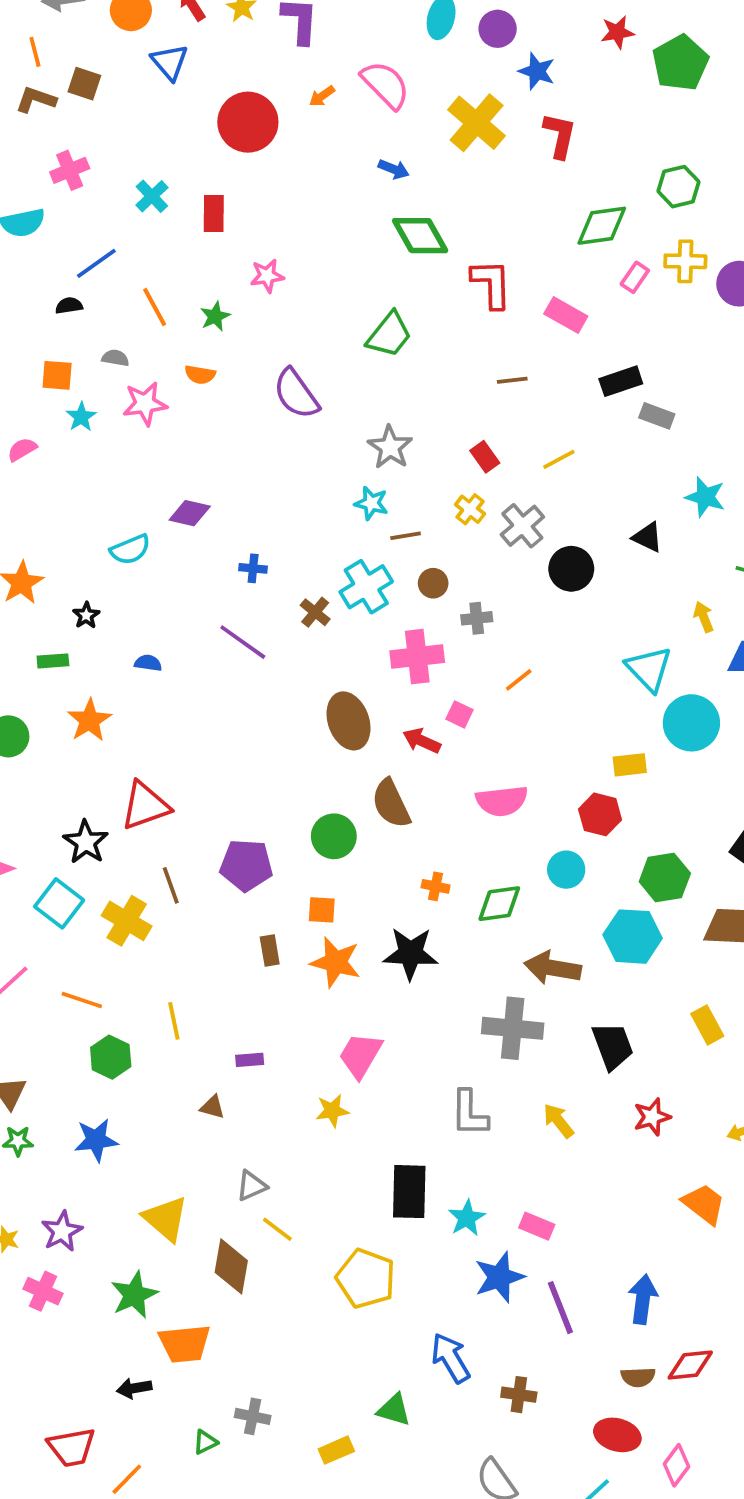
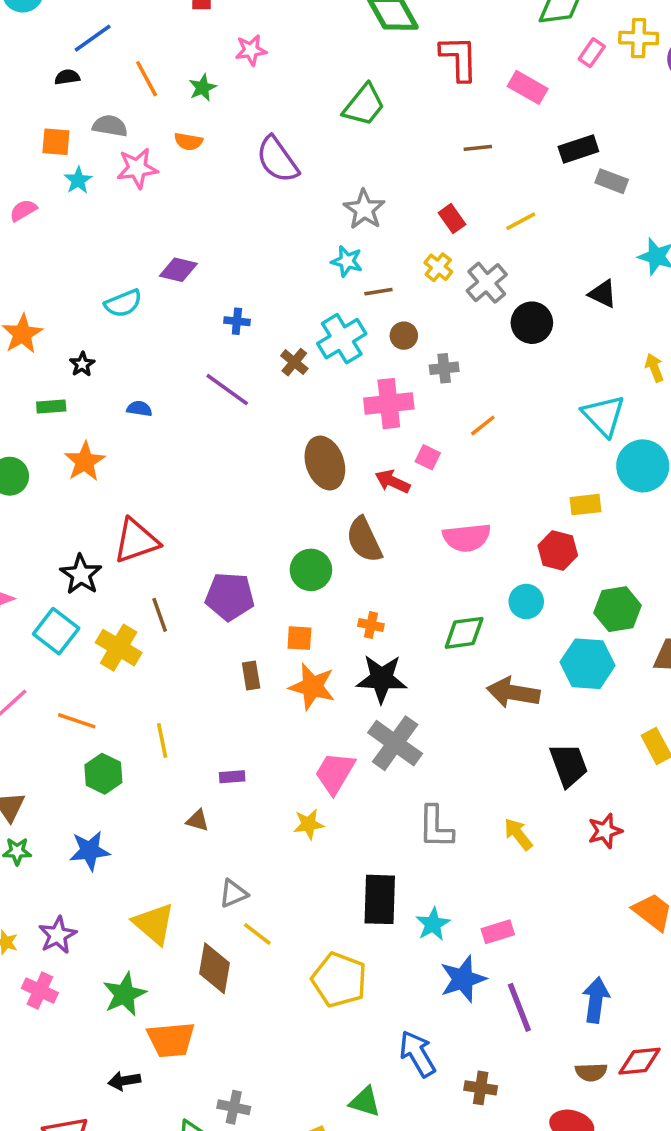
gray semicircle: (115, 358) -> (110, 126), size x1.4
orange cross: (436, 886) -> (371, 625), moved
gray cross: (513, 1028) -> (395, 743), moved, turned 30
pink rectangle: (537, 1226) -> (498, 932), turned -40

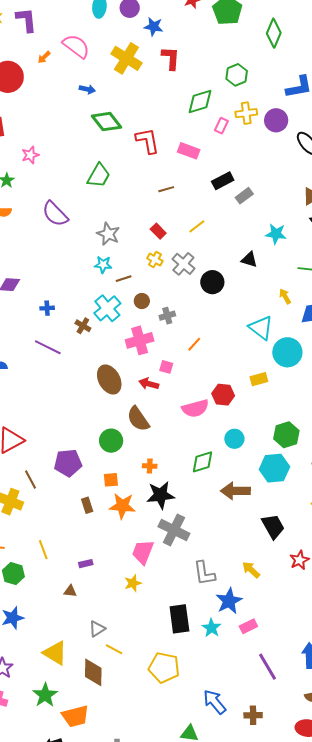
gray rectangle: (612, 181) -> (244, 196), turned -48
red hexagon: (558, 551) -> (223, 395), moved
blue star: (463, 979) -> (229, 601), moved

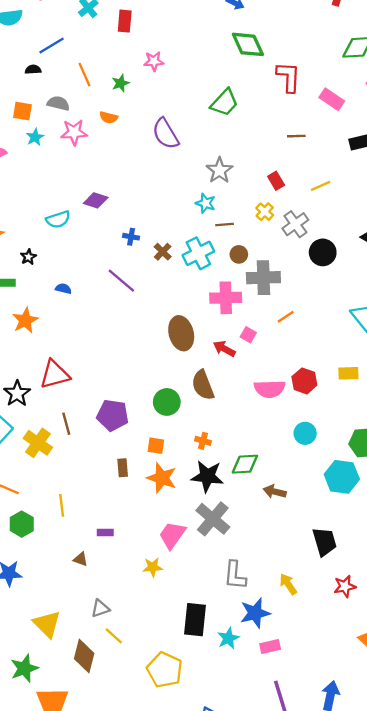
gray cross: (167, 316) -> (263, 278), size x1.8
brown cross: (83, 326) -> (163, 252), moved
green diamond: (203, 462) -> (245, 464), moved
brown arrow: (235, 491) -> (275, 492), moved, size x0.7

